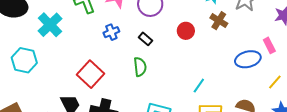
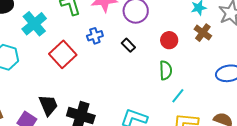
green semicircle: (140, 67) -> (166, 70), moved
red square: (91, 74) -> (63, 54), moved

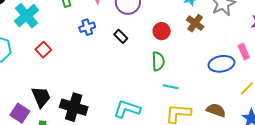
red square: (63, 54) -> (43, 50), moved, size x0.6
cyan line: (178, 96) -> (171, 87), turned 63

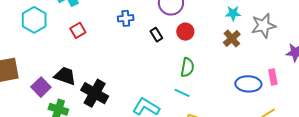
red circle: (162, 31) -> (185, 32), moved
cyan line: (171, 87) -> (182, 93), moved
black trapezoid: (41, 97) -> (65, 76), turned -60

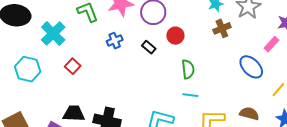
brown cross: (232, 38) -> (222, 28), turned 36
pink rectangle: (273, 77) -> (271, 44), moved, turned 70
blue ellipse: (248, 84) -> (251, 67), turned 60

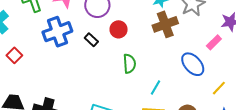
brown cross: (222, 28) -> (165, 24), size x1.4
blue cross: (115, 41) -> (57, 32), size x1.8
cyan line: (190, 95) -> (156, 87), moved, turned -70

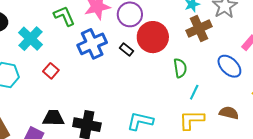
red circle: (119, 29) -> (153, 37), size x1.8
green semicircle: (129, 64) -> (180, 68), moved

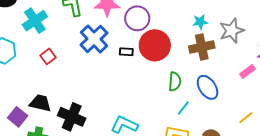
blue cross: (92, 44) -> (94, 39), turned -32
black rectangle: (126, 49) -> (126, 52), turned -48
blue ellipse: (229, 66) -> (207, 87), moved

